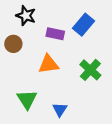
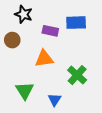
blue rectangle: (84, 25) -> (76, 23), turned 48
green cross: (90, 70) -> (77, 75), moved

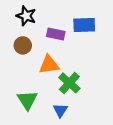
brown circle: (12, 40) -> (23, 45), moved
green cross: (77, 75) -> (69, 83), moved

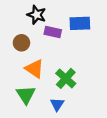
black star: (26, 16) -> (37, 15), moved
orange triangle: (49, 65) -> (34, 69), moved, turned 42

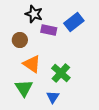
blue rectangle: (80, 23) -> (74, 22), turned -36

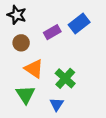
black star: (34, 14) -> (17, 15), moved
purple rectangle: (49, 30) -> (52, 32), turned -42

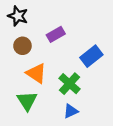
blue rectangle: (79, 23) -> (91, 56), moved
blue triangle: (57, 104) -> (71, 111), moved, turned 32

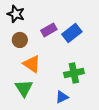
blue rectangle: (91, 56) -> (72, 33), moved
green cross: (70, 84) -> (74, 73), moved, turned 36

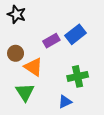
purple rectangle: (49, 30) -> (51, 41), moved
brown circle: (20, 40) -> (16, 53), moved

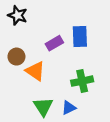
blue rectangle: (76, 34) -> (80, 37), turned -54
green triangle: (25, 92) -> (43, 107), moved

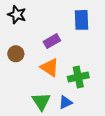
blue rectangle: (80, 37) -> (81, 20), moved
orange triangle: (35, 71) -> (50, 68), moved

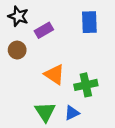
purple rectangle: (52, 41) -> (44, 30), moved
brown circle: (16, 54) -> (17, 50), moved

